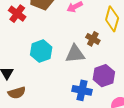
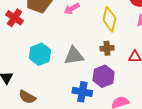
brown cross: (93, 39) -> (107, 48), moved, turned -32
brown semicircle: (17, 93) -> (27, 97), moved, turned 48

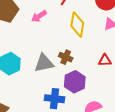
brown cross: (107, 48) -> (66, 57), moved, turned 32

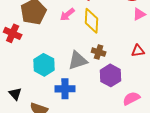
yellow diamond: (77, 25) -> (92, 21), moved
blue cross: (54, 99) -> (65, 89), moved

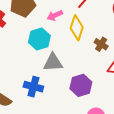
brown cross: (99, 52) -> (101, 44), moved
cyan hexagon: (44, 65) -> (39, 39), moved

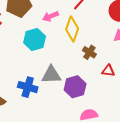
brown cross: (101, 44) -> (89, 52), moved
gray triangle: (53, 62) -> (51, 75), moved

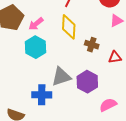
pink arrow: (51, 16) -> (36, 24), moved

